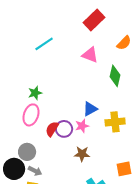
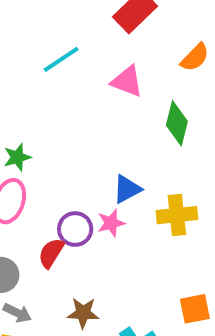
cyan line: (44, 44) -> (61, 59), moved
red semicircle: (52, 129) -> (51, 253), moved
brown star: (82, 154) -> (83, 313), moved

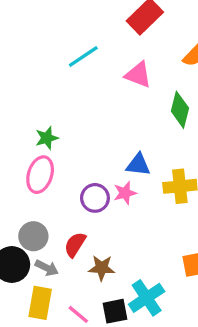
blue triangle: (127, 189) -> (138, 165), turned 35
red semicircle: (51, 253) -> (75, 245), moved

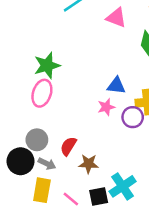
green star: (47, 138) -> (47, 65), size x1.5
purple circle: (95, 198) -> (133, 117), moved

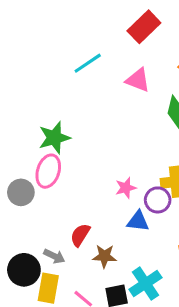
blue triangle: (116, 86) -> (138, 221), moved
gray circle: (37, 140) -> (21, 192), moved
black circle: (21, 161) -> (24, 270), moved

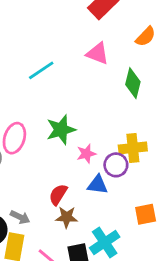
cyan line: (88, 63) -> (41, 70), moved
green star: (54, 138) -> (61, 130), moved
red semicircle: (80, 235) -> (58, 195), moved

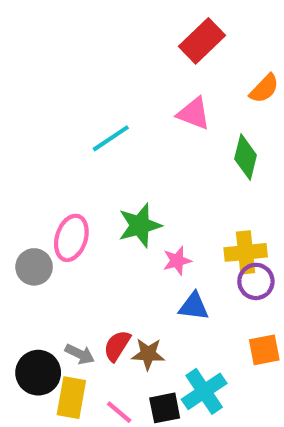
purple circle: (116, 165) -> (256, 281), moved
red semicircle: (58, 195) -> (117, 346), moved

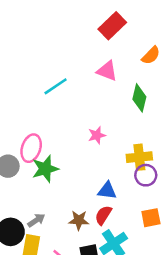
green star: (140, 225) -> (45, 169), moved
pink star: (177, 261) -> (97, 135), moved
red semicircle: (117, 346) -> (103, 215), moved
gray arrow: (80, 354) -> (36, 220), turned -60

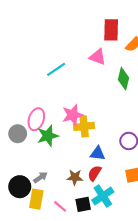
red rectangle: (112, 26) -> (111, 30), moved, turned -45
pink star: (97, 135) -> (73, 115), moved, size x1.5
yellow cross: (139, 157) -> (84, 126), moved

